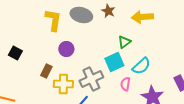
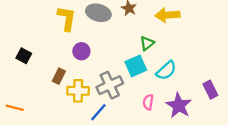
pink semicircle: (125, 84) -> (148, 102), moved

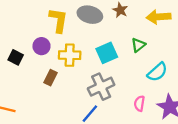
purple circle: (81, 51) -> (41, 46), moved
cyan square: (136, 66) -> (107, 53), moved
yellow cross: (78, 91) -> (70, 55), moved

